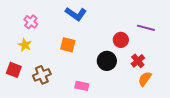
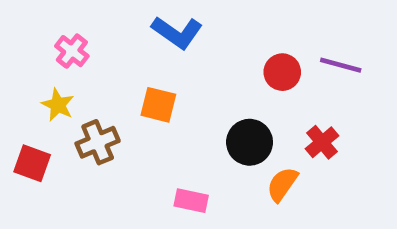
red circle: (121, 40) -> (282, 72), moved
brown cross: (42, 75) -> (98, 142), moved
orange semicircle: (145, 79) -> (282, 184), moved

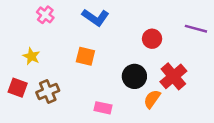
pink cross: (72, 51) -> (45, 15), moved
purple line: (341, 65) -> (196, 29), moved
brown cross: (98, 142) -> (48, 91), moved
red cross: (322, 142) -> (173, 76), size x1.5

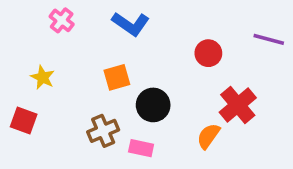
orange square: (85, 56) -> (117, 77), turned -30
black circle: (134, 76) -> (153, 105), moved
brown cross: (48, 91) -> (103, 131), moved

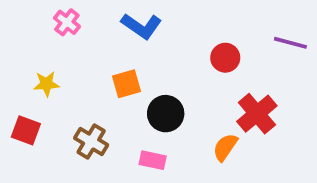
yellow star: (43, 77) -> (46, 84), turned -30
brown cross: (103, 131) -> (91, 142), moved, turned -36

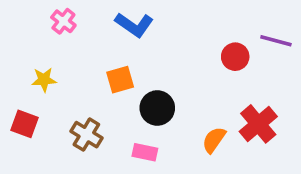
red circle: (225, 58) -> (235, 57), moved
red cross: (257, 114) -> (258, 124), moved

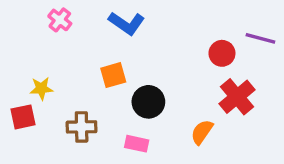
yellow star: (44, 80) -> (41, 88), moved
red square: (24, 124) -> (23, 117), turned -32
red cross: (258, 124) -> (237, 97), moved
brown cross: (86, 135) -> (82, 127), turned -32

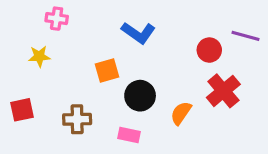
pink cross: (60, 20) -> (57, 19), turned -30
blue L-shape: (127, 23) -> (138, 33), moved
yellow star: (41, 88) -> (39, 56), moved
orange semicircle: (202, 132) -> (181, 113), moved

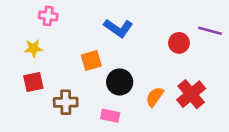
red cross: (223, 91) -> (191, 94), moved
red square: (22, 110) -> (33, 82), moved

